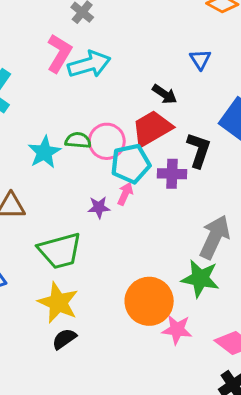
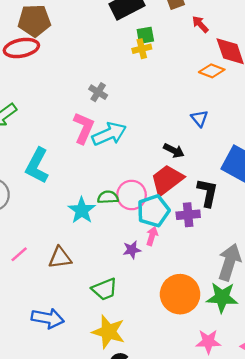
green trapezoid: (60, 251) -> (105, 289), size x0.7
orange circle: (149, 301) -> (180, 294), moved

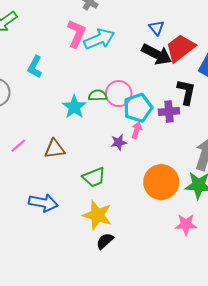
blue triangle: (199, 118) -> (156, 28), moved
black arrow: (174, 151) -> (157, 54), size x1.6
cyan L-shape: (37, 166) -> (35, 67), size x0.7
red trapezoid: (167, 180) -> (180, 48), moved

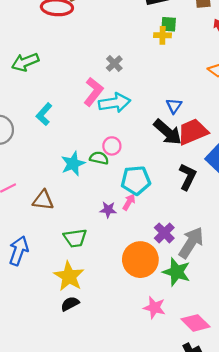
pink circle: (119, 94) -> (112, 146), moved, size x0.7
purple cross: (169, 112) -> (164, 233), moved, turned 36
blue arrow: (43, 203) -> (19, 251), turned -96

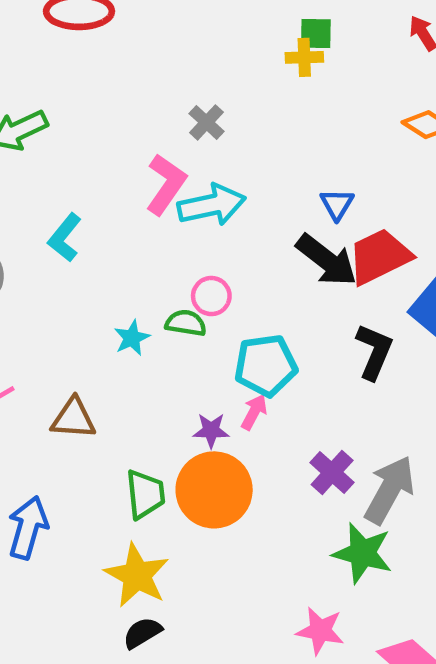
cyan star: (73, 164) -> (132, 338), size x0.7
green trapezoid: (75, 238) -> (145, 494), turned -85
orange circle: (140, 260) -> (214, 490), moved

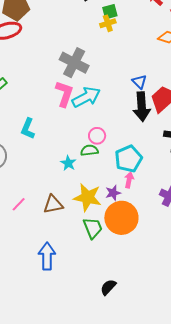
gray cross: (206, 122) -> (74, 63), size x1.8
black arrow: (327, 260) -> (142, 107), turned 64
yellow star: (137, 575) -> (87, 197), moved

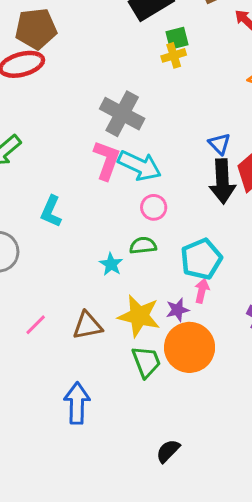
cyan arrow: (86, 97) -> (139, 166), turned 52
pink circle: (97, 136) -> (154, 207), moved

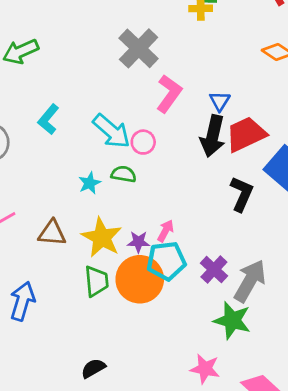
pink L-shape: (107, 160) -> (169, 94), moved
cyan arrow: (139, 166) -> (111, 131), moved
cyan pentagon: (201, 259) -> (166, 261), moved

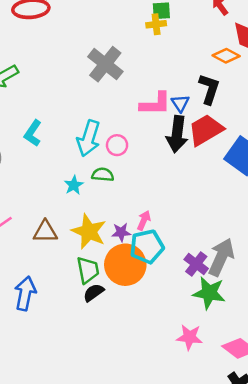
pink L-shape: (169, 94) -> (155, 104), moved, turned 60
cyan arrow: (111, 131) -> (89, 138), turned 72
black L-shape: (242, 194) -> (209, 89), moved
purple cross: (214, 269) -> (196, 264), moved
black semicircle: (93, 368) -> (94, 293), moved

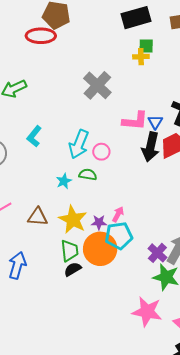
pink star: (189, 337) -> (147, 312), size x1.4

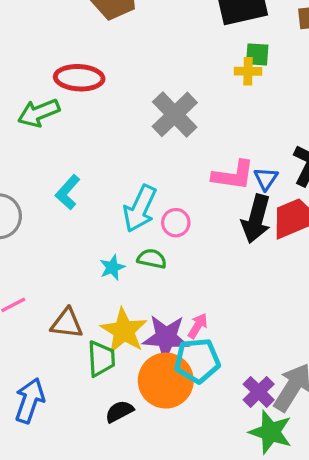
red ellipse: (41, 36) -> (79, 78), moved
purple star: (99, 222) -> (166, 337), size x1.8
green trapezoid: (70, 251) -> (101, 359), moved

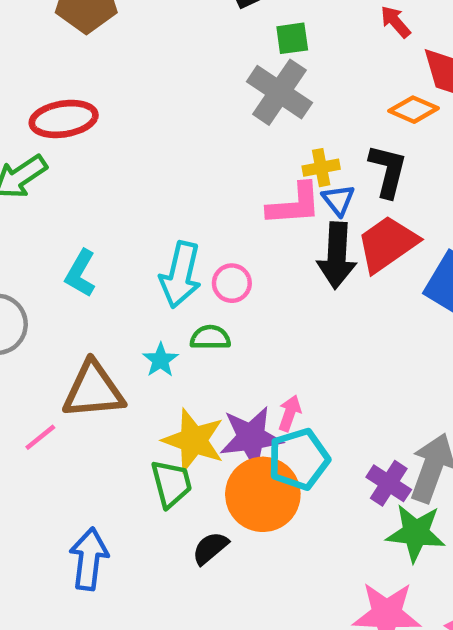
yellow cross: (248, 71) -> (321, 168), moved
gray cross: (175, 114) -> (279, 92), moved
brown triangle: (67, 323) -> (93, 390), moved, size x1.4

